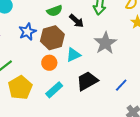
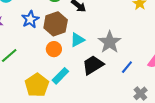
gray star: (105, 43) -> (110, 42), moved
yellow pentagon: (20, 88) -> (37, 85), moved

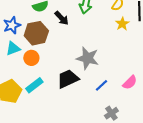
cyan triangle: (77, 40) -> (13, 48), moved
gray star: (110, 42) -> (88, 58), turned -30

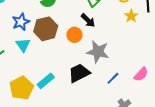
black arrow: (62, 18) -> (88, 20), moved
cyan triangle: (13, 48) -> (23, 45), turned -42
orange circle: (31, 58) -> (74, 35), moved

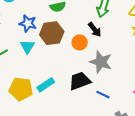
blue star: (21, 22) -> (28, 23), turned 30
blue line: (113, 78) -> (103, 95), moved, turned 64
yellow pentagon: (21, 88) -> (21, 89), turned 30

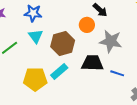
brown hexagon: (52, 33) -> (63, 44), moved
black trapezoid: (80, 81) -> (92, 63), turned 30

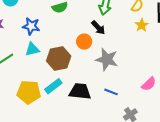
cyan triangle: (36, 36) -> (32, 49), turned 49
black trapezoid: (92, 63) -> (80, 91), moved

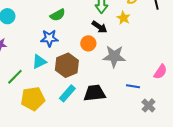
yellow star: (142, 25) -> (123, 18), moved
blue star: (31, 26) -> (49, 38), moved
yellow pentagon: (29, 92) -> (33, 99), moved
blue line: (111, 92) -> (133, 86), moved

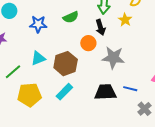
green semicircle: (58, 15) -> (71, 17), moved
black arrow: (99, 27) -> (100, 27), turned 35
blue star: (49, 38) -> (38, 24), moved
black trapezoid: (95, 93) -> (105, 92), moved

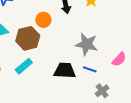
orange circle: (88, 43) -> (43, 20), moved
gray star: (113, 58) -> (87, 44), moved

